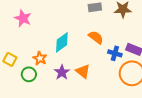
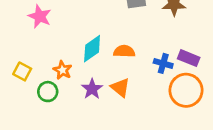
orange semicircle: (96, 37) -> (124, 51), moved, turned -35

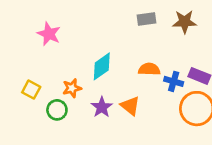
orange semicircle: (124, 51) -> (149, 69), moved
orange star: (62, 70) -> (72, 88), turned 30

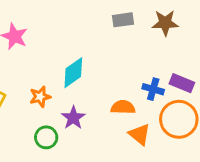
orange semicircle: (149, 69) -> (123, 107), moved
orange triangle: (130, 106) -> (140, 134), moved
green circle: (57, 110) -> (46, 137), moved

